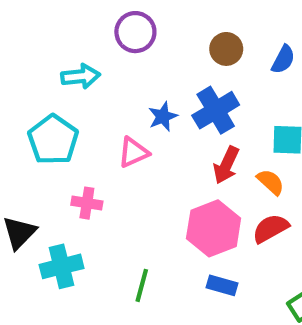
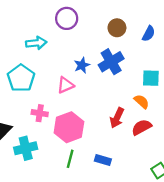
red arrow: (226, 165) -> (117, 118), moved
pink hexagon: (214, 228) -> (69, 127), moved
blue rectangle: (222, 285) -> (103, 160), moved

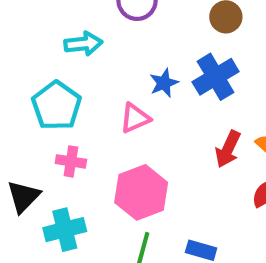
pink cross: (40, 113) -> (71, 161), moved
red arrow: (117, 118) -> (228, 149), moved

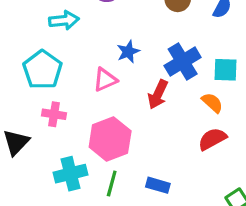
blue cross: (216, 77) -> (183, 61), moved
red arrow: (228, 149) -> (158, 94), moved
cyan cross: (65, 230) -> (70, 174), moved

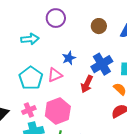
cyan pentagon: (42, 70) -> (31, 78), moved
pink cross: (54, 114) -> (29, 110), moved, turned -32

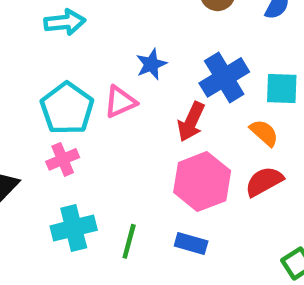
pink cross: (29, 110) -> (63, 159), moved
pink hexagon: (58, 111) -> (202, 182), moved

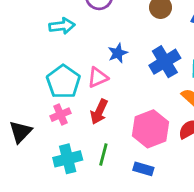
red arrow: (191, 122) -> (99, 112), moved
green line: (129, 241) -> (103, 155), moved

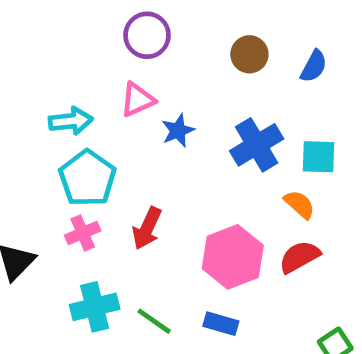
cyan arrow: (62, 26) -> (71, 121), moved
pink triangle: (98, 77) -> (137, 100), moved
green line: (103, 155) -> (154, 321), moved, turned -70

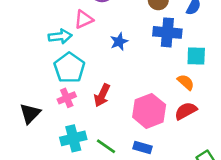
pink triangle: (137, 100) -> (84, 19), moved
blue cross: (257, 145) -> (167, 32), moved, turned 36

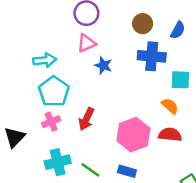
pink triangle: (84, 19) -> (86, 43), moved
blue star: (119, 42) -> (103, 65), turned -30
red semicircle: (186, 111) -> (170, 135), turned 35

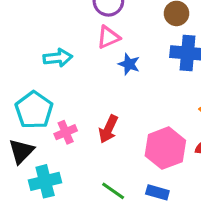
cyan pentagon: (54, 92) -> (34, 110), moved
cyan cross: (58, 162) -> (45, 181), moved

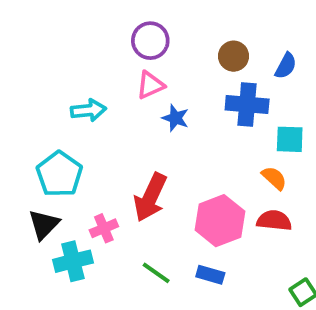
red arrow: (108, 129) -> (150, 197), size x1.4
pink cross: (66, 132) -> (104, 228), moved

